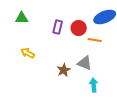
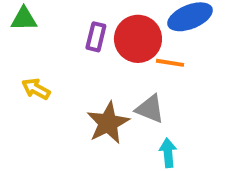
red circle: (79, 28) -> (138, 39), size x1.5
brown star: (64, 70) -> (108, 123), size x1.5

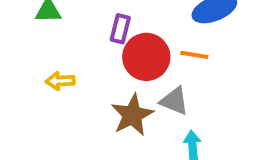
red circle: (138, 39) -> (146, 57), moved
yellow arrow: (36, 89) -> (60, 81), turned -32

